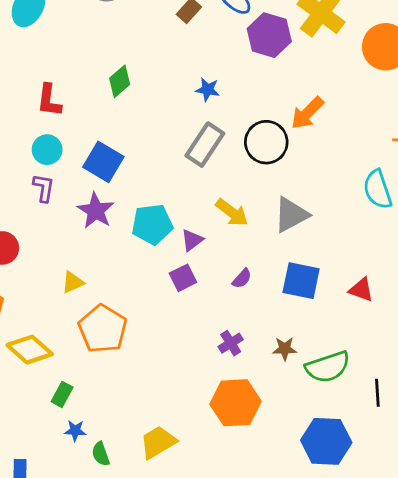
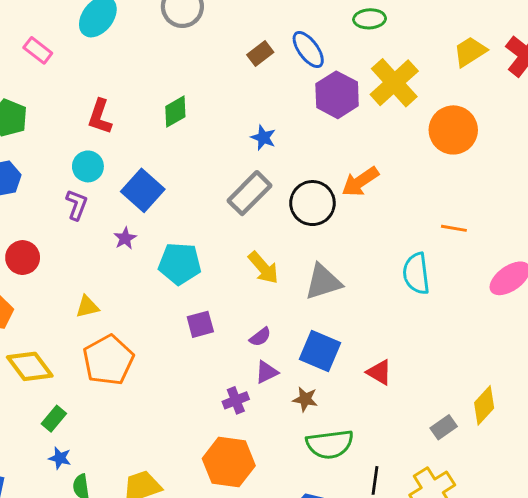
purple star: (96, 211) -> (125, 238), size x0.6
purple triangle: (192, 240) -> (267, 372), moved
brown star: (285, 349) -> (305, 399), moved

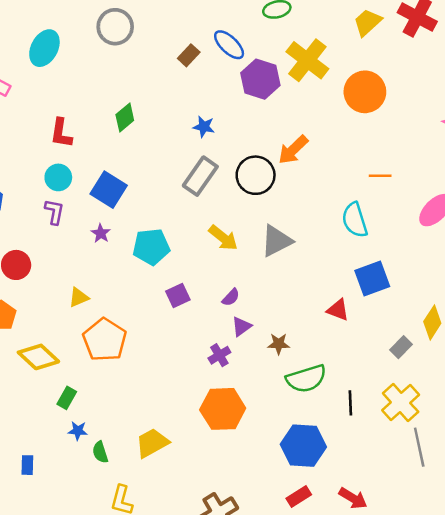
blue square: (320, 351) -> (372, 278), moved, turned -33

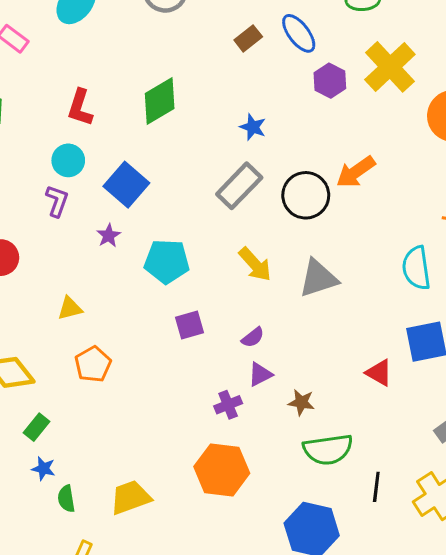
purple hexagon: (260, 79) -> (330, 81), size x0.7
green diamond: (125, 117) -> (160, 101), size x1.4
orange pentagon: (105, 340) -> (93, 364), size x0.7

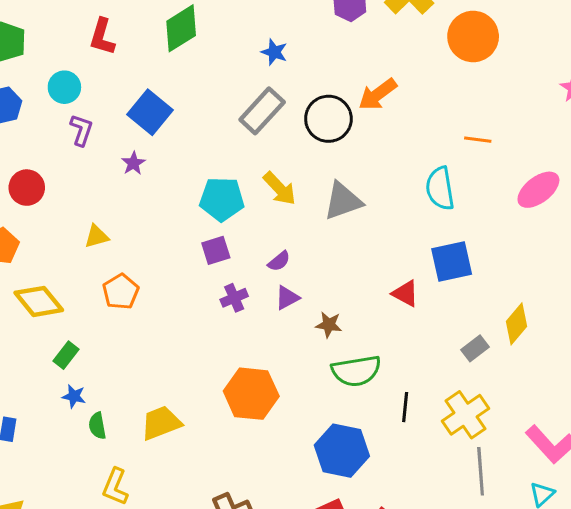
cyan circle: (68, 160) -> (64, 87), moved
cyan pentagon: (167, 261) -> (222, 199), moved
purple cross: (228, 405) -> (234, 298), moved

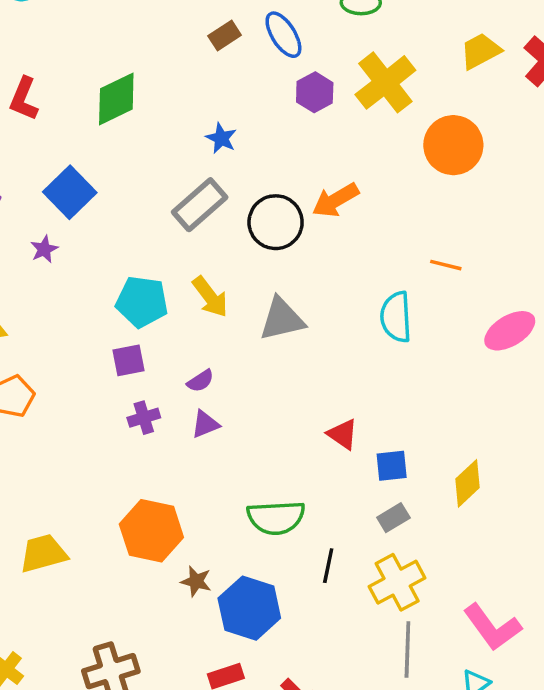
blue square: (452, 261) -> (392, 466), moved, size x0.7
brown star: (329, 325) -> (196, 581), moved
gray rectangle: (475, 348) -> (393, 518), moved

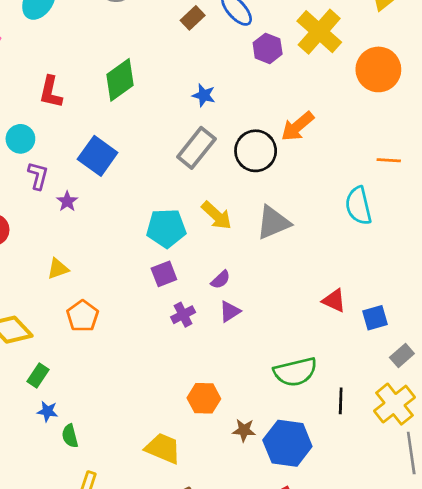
purple star: (44, 249) -> (67, 201), moved
gray rectangle: (393, 518) -> (402, 355), moved
orange hexagon: (151, 531) -> (204, 398), size x0.7
yellow trapezoid: (43, 553) -> (163, 448), moved, turned 48

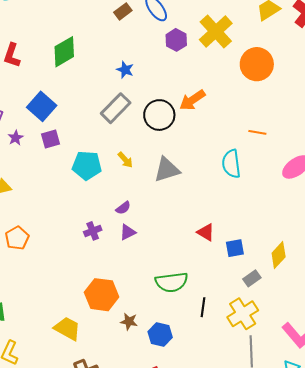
yellow arrow: (217, 215) -> (125, 160), size x0.7
purple square: (164, 274) -> (51, 139), moved
orange pentagon: (83, 316) -> (17, 238), moved
orange hexagon: (204, 398) -> (102, 295), size x1.4
blue hexagon: (287, 443) -> (160, 335), size x0.7

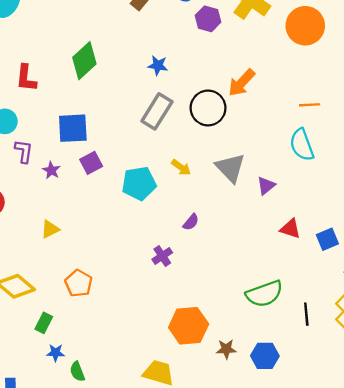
blue square: (42, 106) -> (73, 128), turned -32
orange line: (257, 132) -> (310, 105), moved
gray triangle: (167, 170) -> (230, 168), turned -44
purple triangle: (128, 232) -> (266, 186), moved

